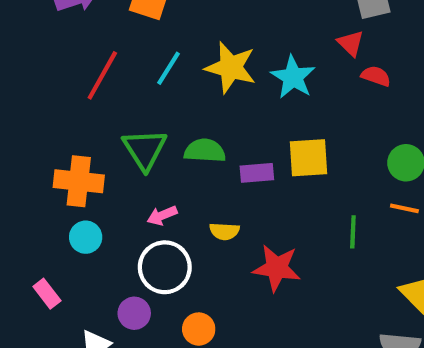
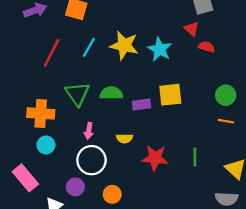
pink arrow: (162, 215) -> (89, 131), turned -56
green line: (353, 232) -> (195, 157), moved
pink rectangle: (47, 294) -> (25, 178), size x1.6

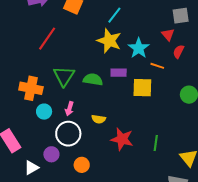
cyan line: (89, 47) -> (114, 15), moved
red semicircle: (207, 47) -> (179, 52), turned -88
purple rectangle: (141, 104) -> (119, 73), moved
orange line: (226, 121) -> (157, 66), moved
cyan circle: (46, 145) -> (44, 112), moved

